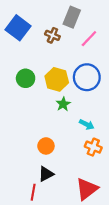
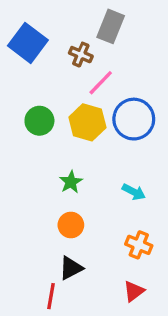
pink line: (89, 39) -> (101, 83), moved
green star: (63, 104) -> (71, 182), moved
orange cross: (93, 147) -> (139, 245), moved
red triangle: (87, 189) -> (134, 291), size x0.6

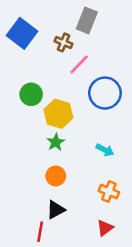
yellow hexagon: (87, 122) -> (58, 114), moved

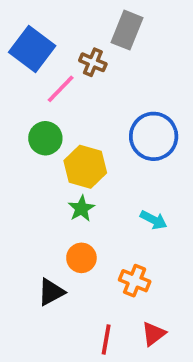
pink line: (79, 65) -> (61, 89), moved
orange cross: (109, 192) -> (135, 281), moved
black triangle: (56, 210) -> (51, 292), moved
red line: (40, 232) -> (106, 340), moved

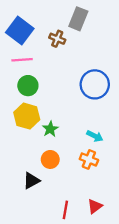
pink line: (61, 89) -> (22, 60), moved, turned 42
yellow hexagon: (85, 167) -> (27, 116), moved
orange cross: (135, 281) -> (89, 159), moved

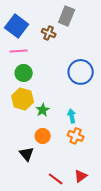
cyan arrow: (95, 136) -> (72, 116), moved, turned -128
black triangle: (31, 181) -> (27, 154), turned -42
red line: (65, 210) -> (56, 179), turned -63

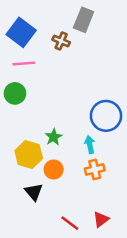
blue circle: (81, 72) -> (106, 116), moved
green circle: (24, 73) -> (15, 93), moved
yellow hexagon: (23, 99) -> (29, 155), moved
orange cross: (76, 136) -> (95, 169), turned -35

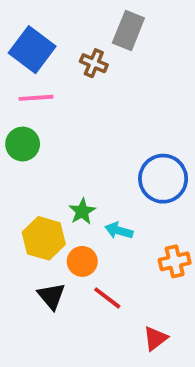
cyan arrow: (90, 145) -> (119, 231), moved, turned -63
orange cross: (95, 169) -> (175, 261), moved
red line: (70, 223) -> (107, 298), moved

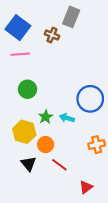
green circle: (23, 144) -> (27, 89), moved
cyan arrow: (119, 231) -> (67, 118), moved

